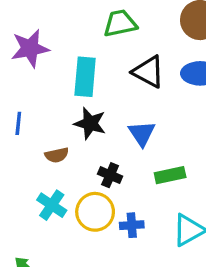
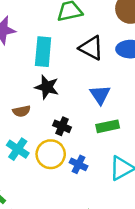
blue triangle: (142, 133) -> (100, 95), moved
blue cross: (132, 225) -> (79, 164), turned 30

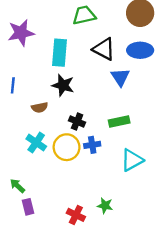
blue triangle: (100, 95) -> (120, 77), moved
blue cross: (79, 164) -> (92, 145), moved, turned -35

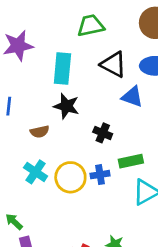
blue triangle: (120, 77) -> (132, 97), turned -36
black cross: (77, 122) -> (103, 133), moved
green rectangle: (119, 122) -> (131, 161), moved

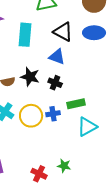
blue triangle: (132, 97) -> (57, 57), moved
black star: (66, 106) -> (30, 77), moved

